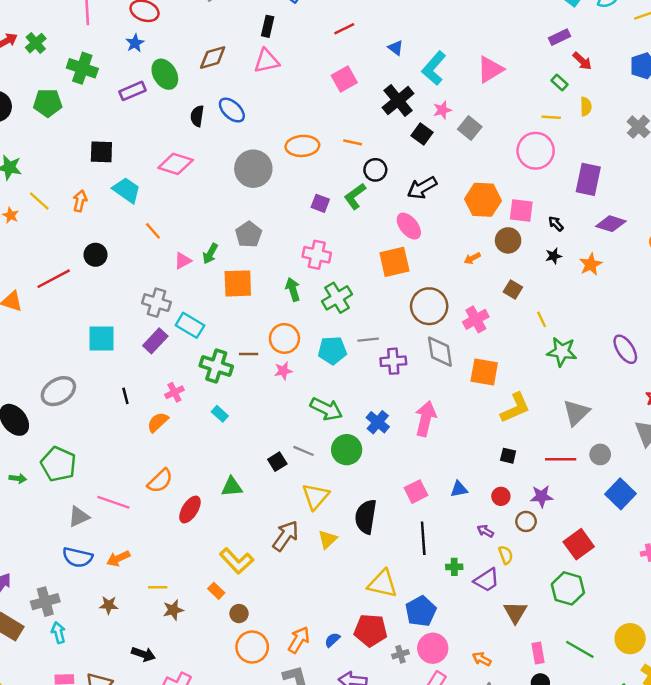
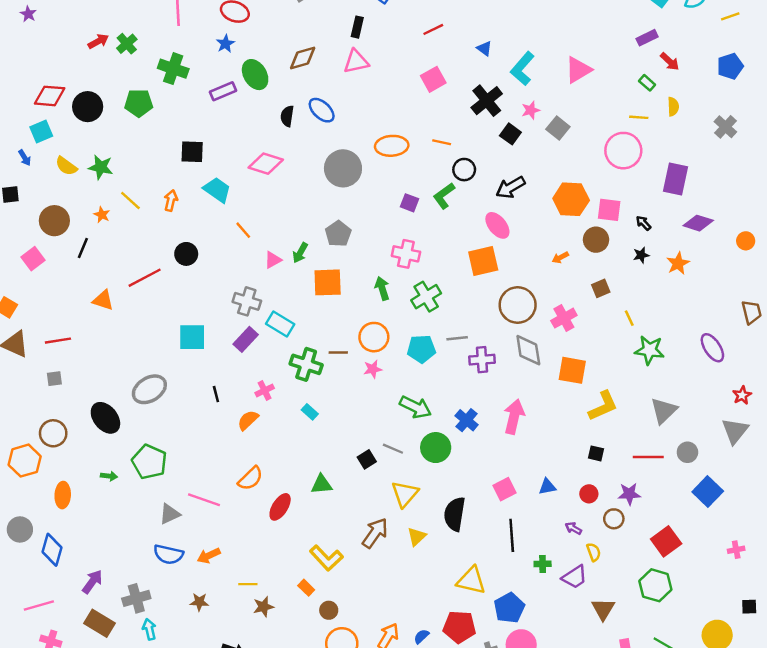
brown square: (513, 289) -> (601, 288), turned 36

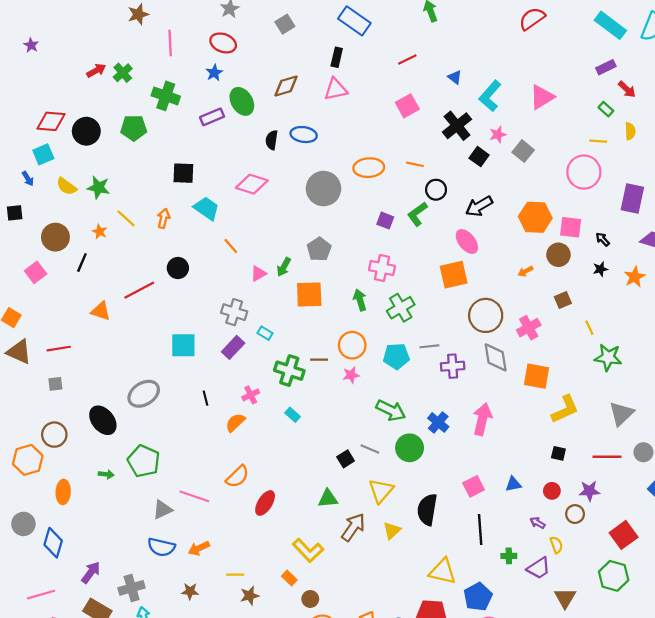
blue ellipse: (322, 110) -> (304, 135), turned -35
cyan rectangle: (280, 324) -> (265, 333), size x0.6
green triangle: (322, 484) -> (328, 499), moved

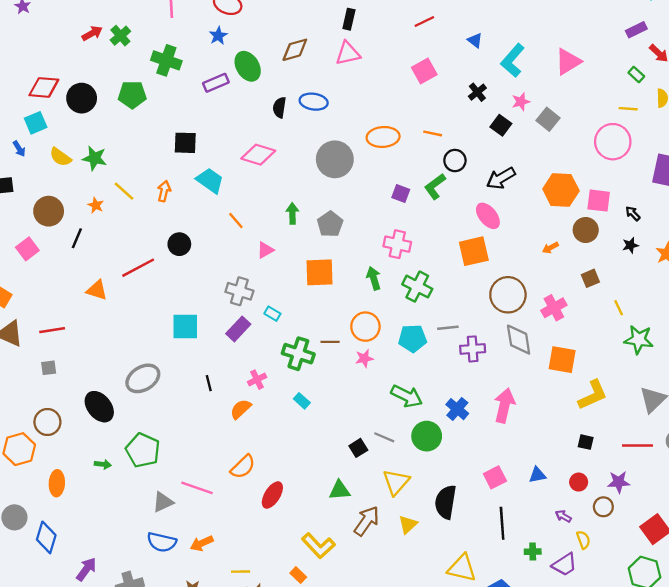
black cross: (457, 126) -> (477, 92), size x0.6
green arrow: (284, 267) -> (292, 214), moved, turned 150
green cross: (401, 308) -> (417, 287), turned -32

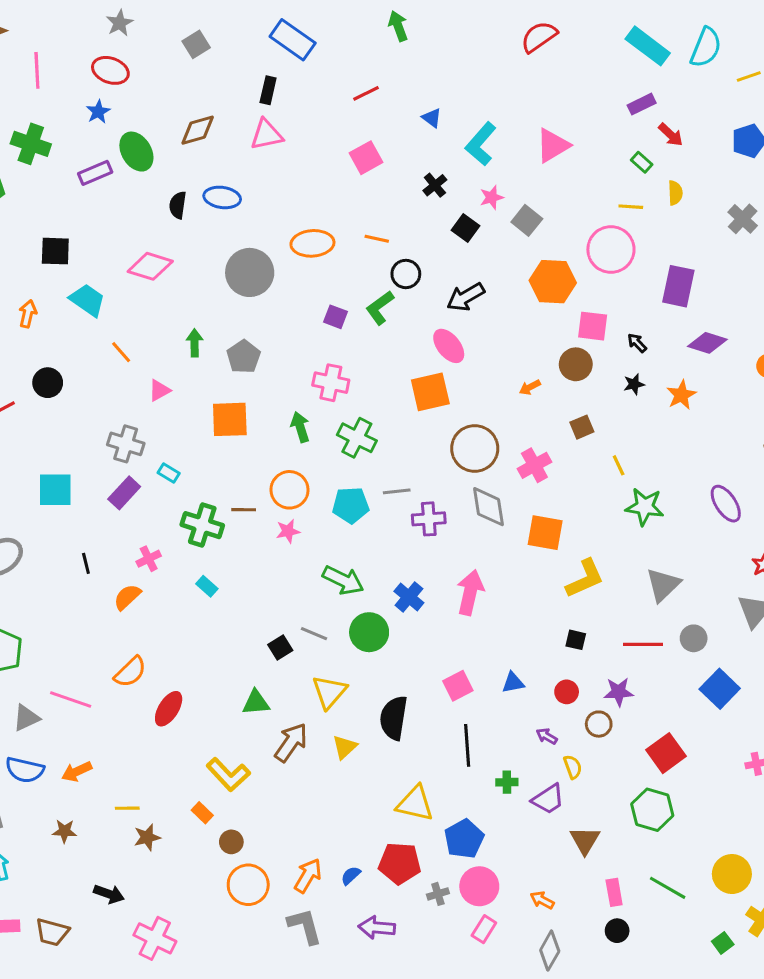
orange hexagon: (561, 190) -> (553, 282), moved

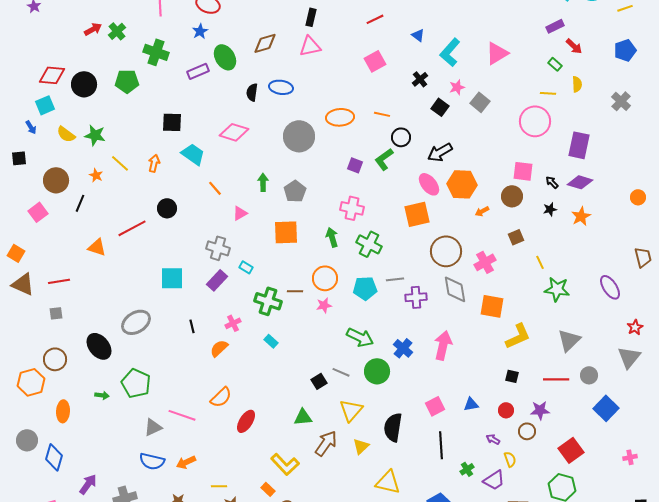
orange hexagon: (553, 282) -> (462, 184), moved
purple diamond: (707, 343) -> (580, 182), moved
green cross: (507, 782) -> (467, 469), turned -32
yellow triangle: (415, 804) -> (388, 482), moved

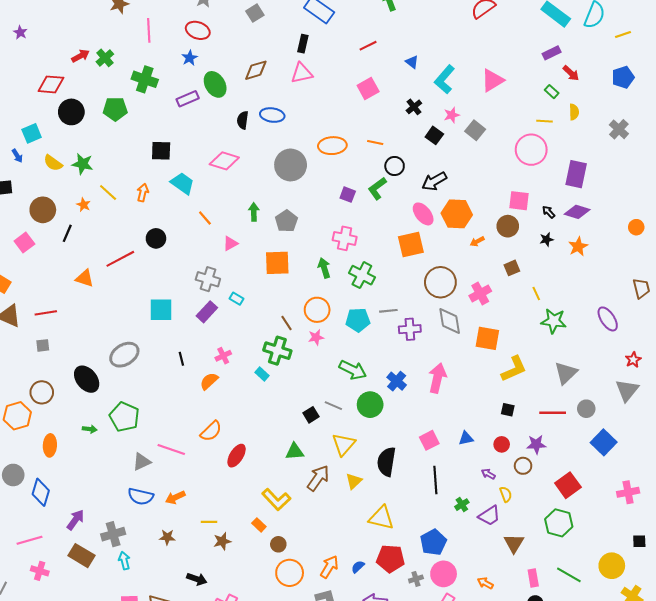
red diamond: (52, 75) -> (51, 84), moved
brown line: (295, 291) -> (286, 323), turned 56
green cross: (268, 301) -> (277, 351), moved
pink cross: (630, 457) -> (628, 492), size x1.5

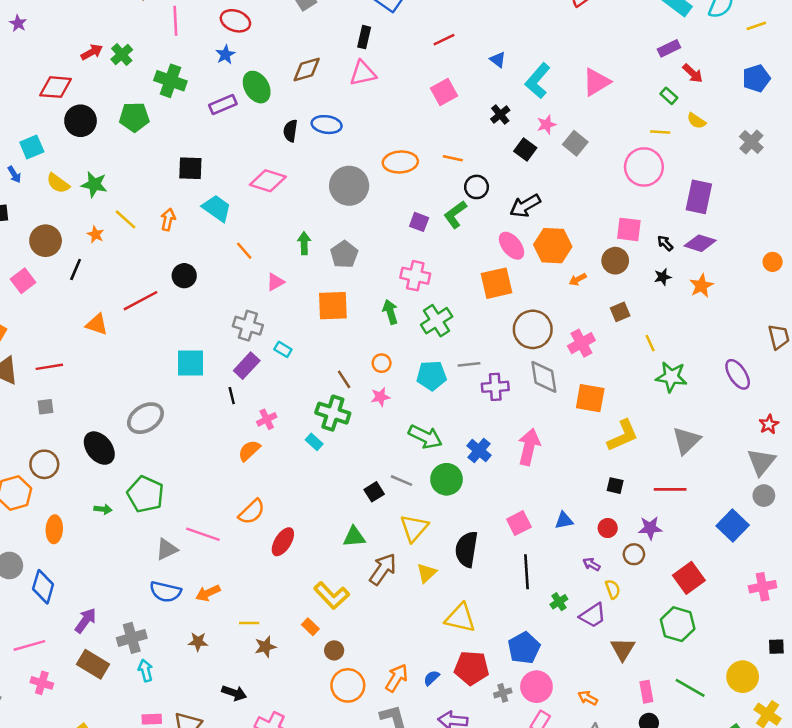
yellow semicircle: (574, 112) -> (696, 121), turned 126
green cross: (362, 275) -> (437, 321), turned 30
orange circle: (317, 310) -> (382, 363), size x0.6
black line: (181, 359) -> (232, 396), moved
gray circle: (586, 409) -> (764, 496), moved

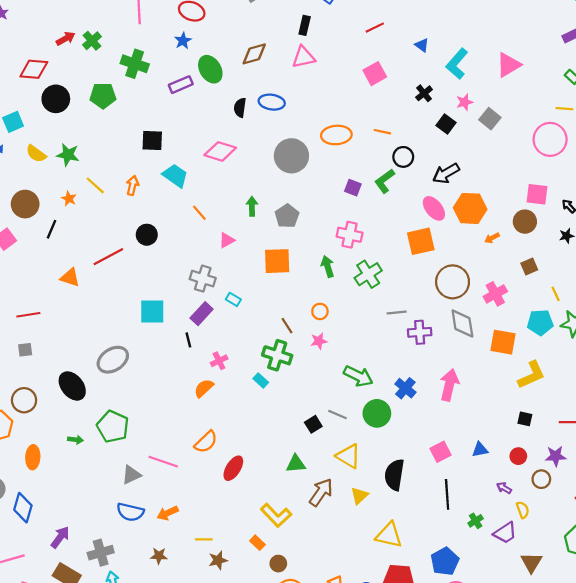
cyan pentagon: (432, 376) -> (540, 322), moved
yellow triangle: (414, 528) -> (348, 456), turned -40

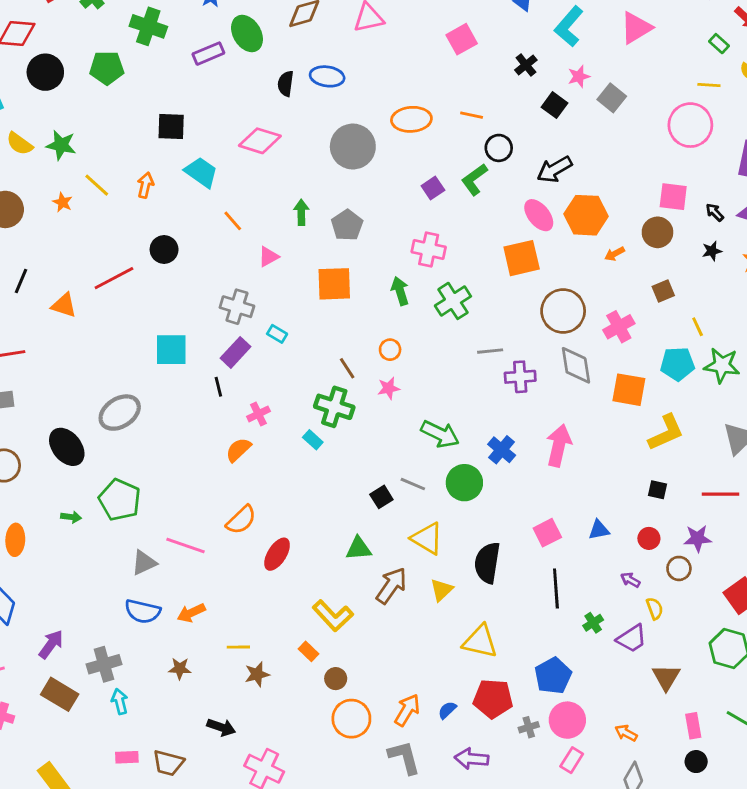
purple square: (353, 188) -> (433, 188), turned 35
black line: (51, 229) -> (21, 281), moved

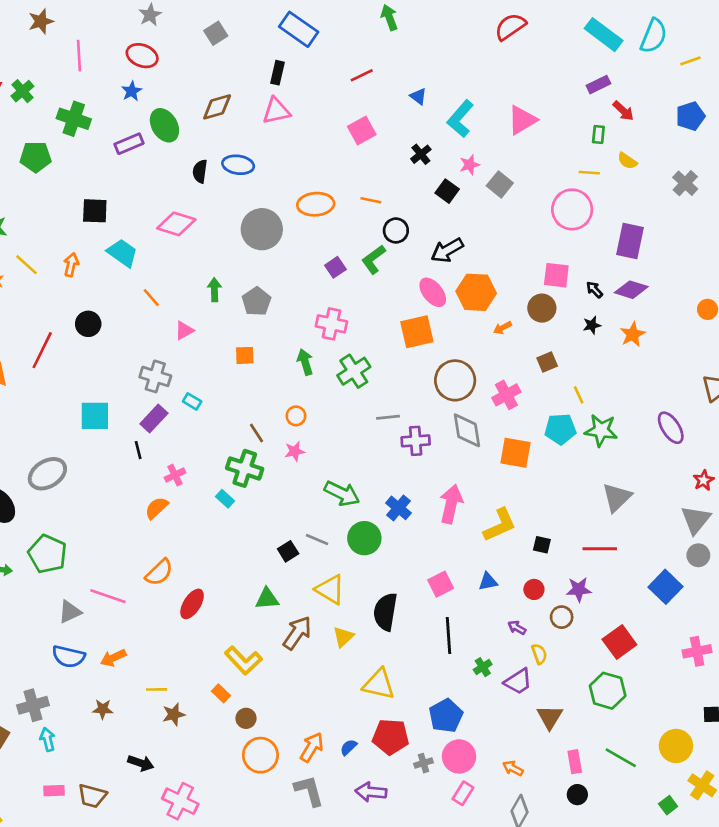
green rectangle: (719, 44) -> (598, 135), turned 54
red line: (114, 278) -> (42, 350), turned -36
orange square: (334, 284) -> (245, 355), size x0.6
yellow L-shape: (666, 433) -> (500, 525), moved

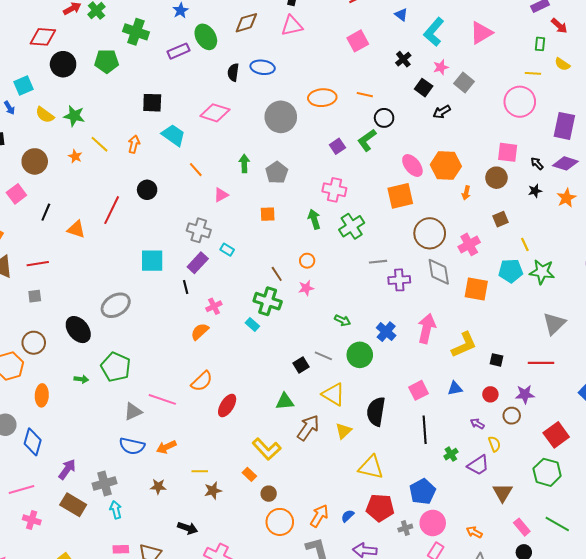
black arrow: (447, 250) -> (442, 112), moved, size x0.7
orange arrow: (502, 328) -> (466, 193), turned -48
green arrow: (342, 493) -> (343, 320), size x0.6
pink rectangle: (575, 762) -> (522, 527), turned -30

